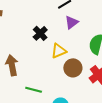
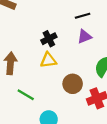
yellow triangle: (59, 51) -> (48, 60), moved

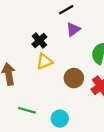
green line: (26, 95) -> (27, 110), moved

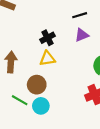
brown circle: (74, 78) -> (37, 85), moved
cyan circle: (60, 119) -> (41, 106), moved

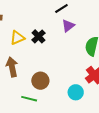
yellow triangle: (47, 59) -> (17, 38), moved
cyan circle: (41, 106) -> (76, 92), moved

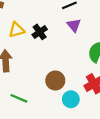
purple triangle: (68, 26) -> (74, 25), turned -40
brown circle: (40, 81) -> (55, 81), moved

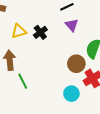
brown circle: (55, 81) -> (76, 64), moved
green line: (19, 98) -> (23, 81), moved, turned 42

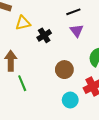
yellow triangle: (19, 31) -> (23, 23), moved
brown circle: (76, 64) -> (64, 70), moved

